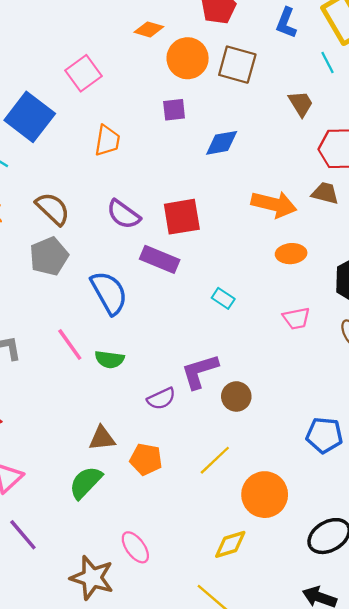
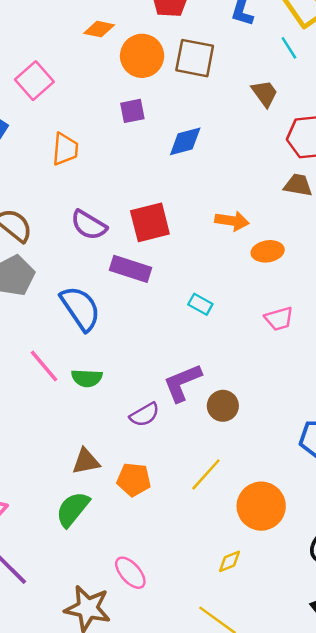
orange arrow: (274, 204) -> (232, 221), moved, size x0.7
yellow diamond: (230, 544) -> (230, 561), size x0.7

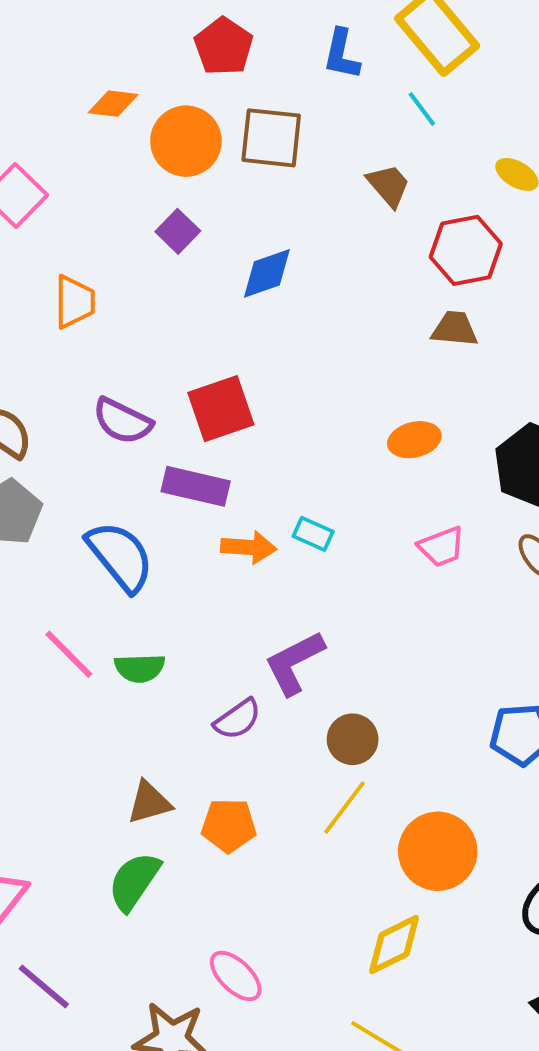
purple square: (132, 111) -> (178, 231), turned -30
orange arrow: (232, 221) -> (249, 547), moved
brown circle: (223, 406) -> (353, 739), moved
yellow diamond: (230, 561) -> (394, 944), size x1.6

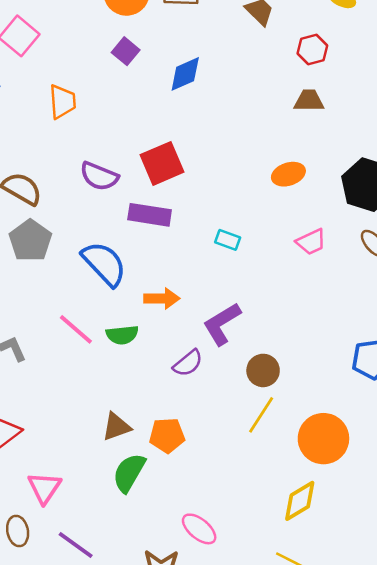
red hexagon: (466, 250) -> (312, 49), size x0.7
orange arrow: (249, 547) -> (162, 299), moved
brown triangle: (149, 802) -> (116, 427), moved
orange pentagon: (229, 825) -> (167, 435), moved

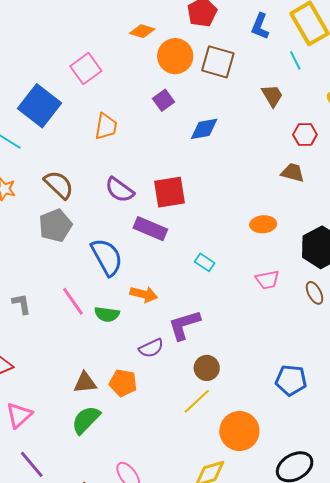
orange pentagon: (167, 435) -> (123, 383), moved

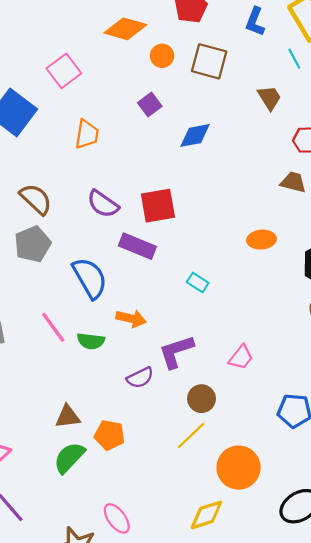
orange diamond: (142, 31) -> (125, 29), size x1.5
orange circle: (175, 56) -> (162, 56), size x0.6
pink trapezoid: (267, 280) -> (241, 357), moved, turned -40
orange pentagon: (123, 383) -> (109, 435), moved

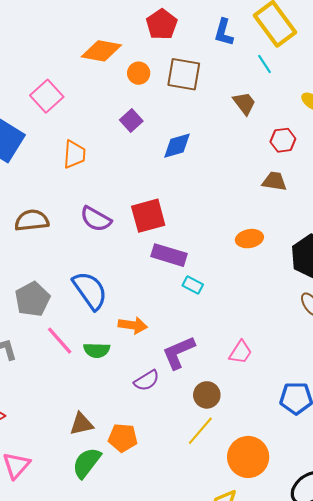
brown semicircle: (36, 199) -> (32, 220), turned -44
gray pentagon: (33, 244) -> (32, 299), moved
purple rectangle: (137, 246) -> (169, 255), moved

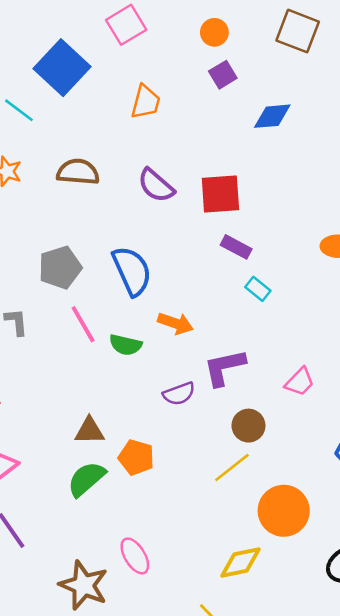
orange circle: (139, 73) -> (214, 32), moved
purple rectangle: (169, 255) -> (236, 247), size x0.7

